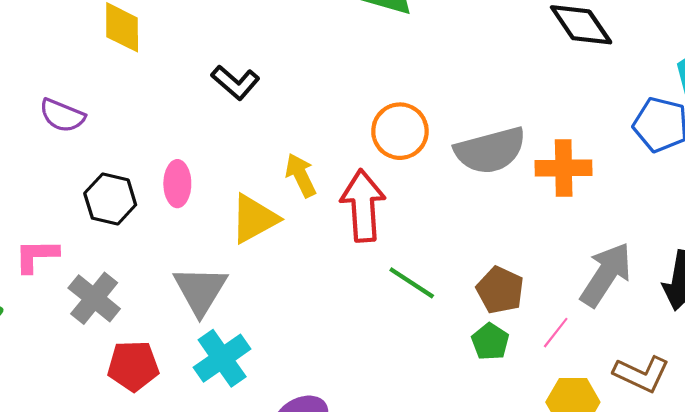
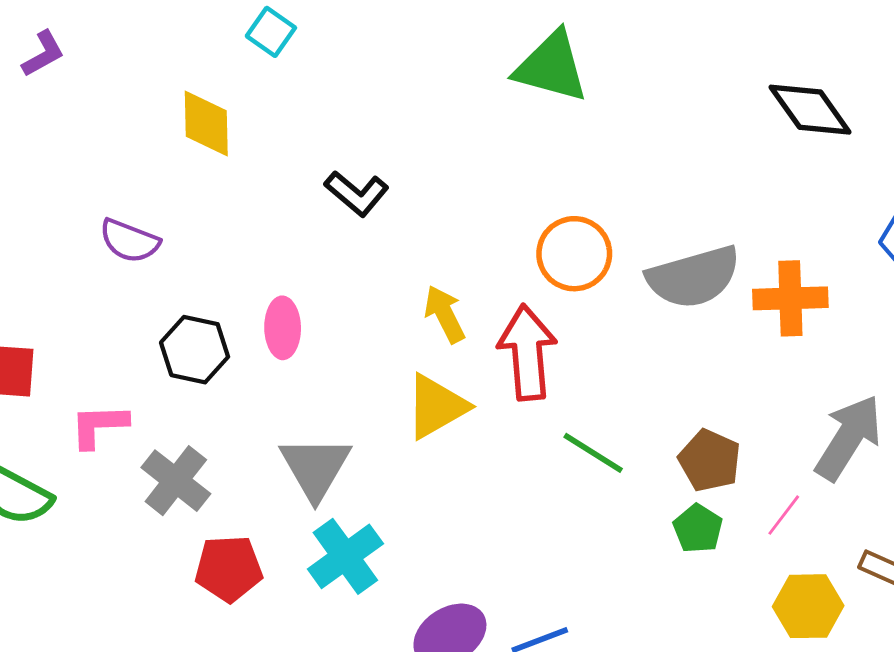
yellow triangle: (254, 219) -> (436, 406), moved

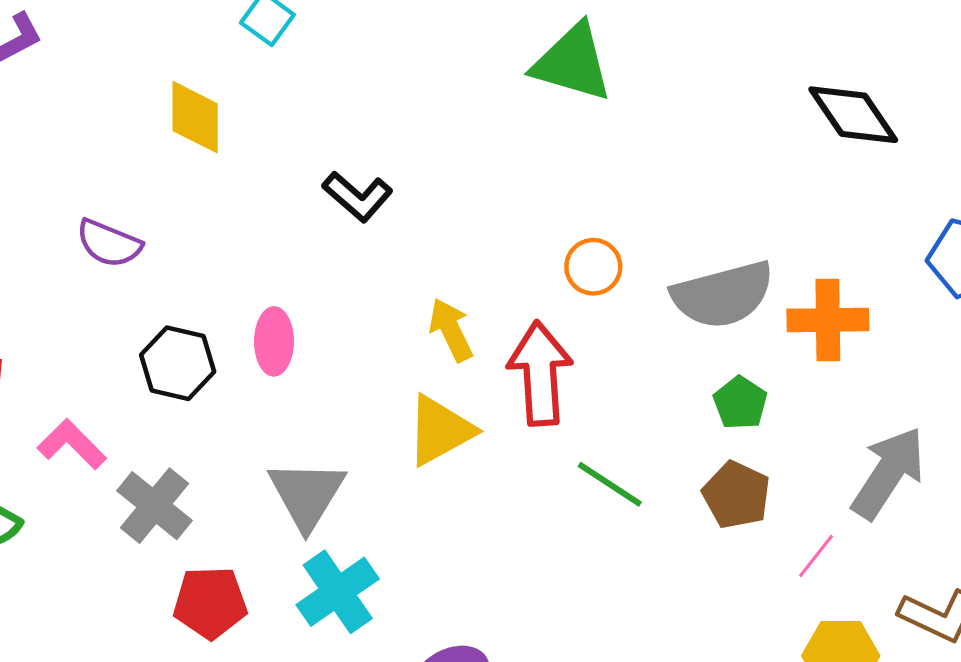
orange circle: (574, 254) -> (593, 267), size x0.7
pink L-shape: (99, 426) -> (72, 444), turned 46
green pentagon: (698, 529) -> (740, 403), moved

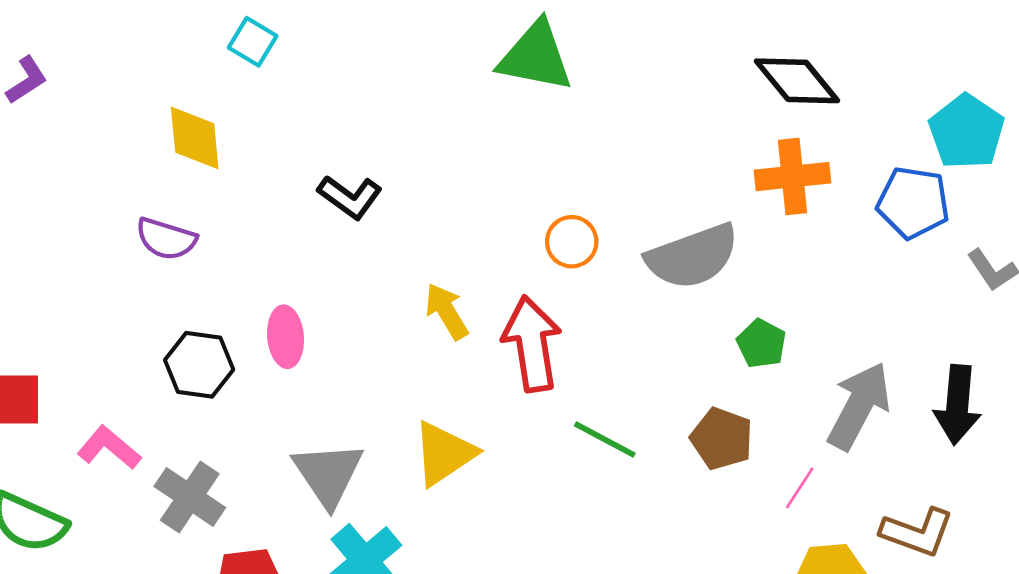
purple semicircle: (109, 243) -> (166, 239), moved
orange cross: (828, 320) -> (792, 177), moved
green pentagon: (740, 403) -> (761, 344), moved
yellow triangle: (440, 430) -> (444, 454), moved

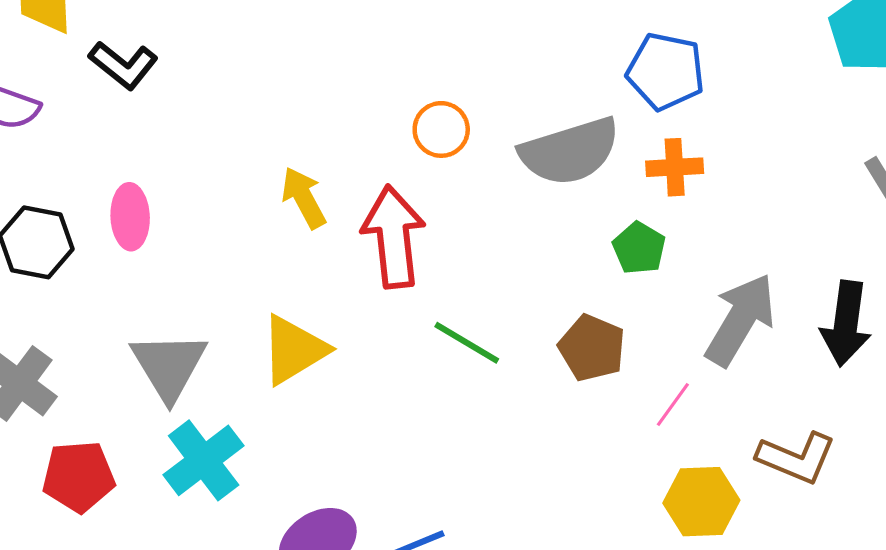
orange cross: (792, 177) -> (675, 167), moved, size x0.7
black L-shape: (350, 197) -> (123, 65), moved
blue pentagon: (913, 203) -> (666, 71), moved

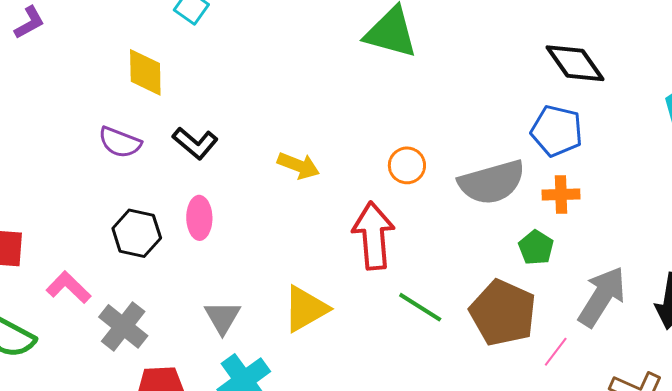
black L-shape: (123, 65) -> (195, 143), moved
yellow arrow: (304, 198) -> (298, 166), moved, turned 138
brown pentagon: (592, 348) -> (503, 313), size x1.5
gray triangle: (169, 366) -> (222, 317), size x0.7

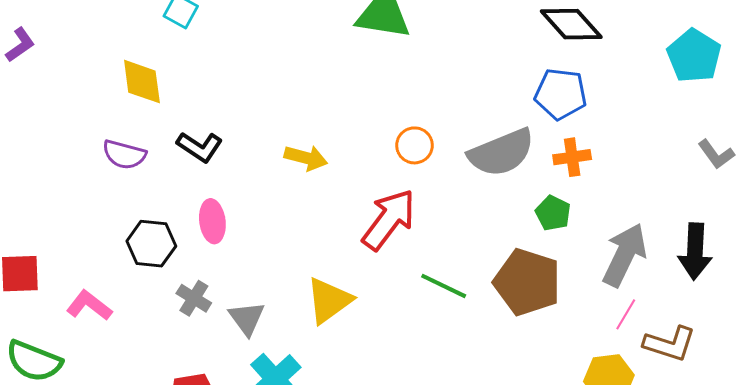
red arrow: (373, 236) -> (389, 220), turned 48
gray cross: (123, 326) -> (194, 298), moved, size x0.7
pink line: (556, 352) -> (626, 314), moved

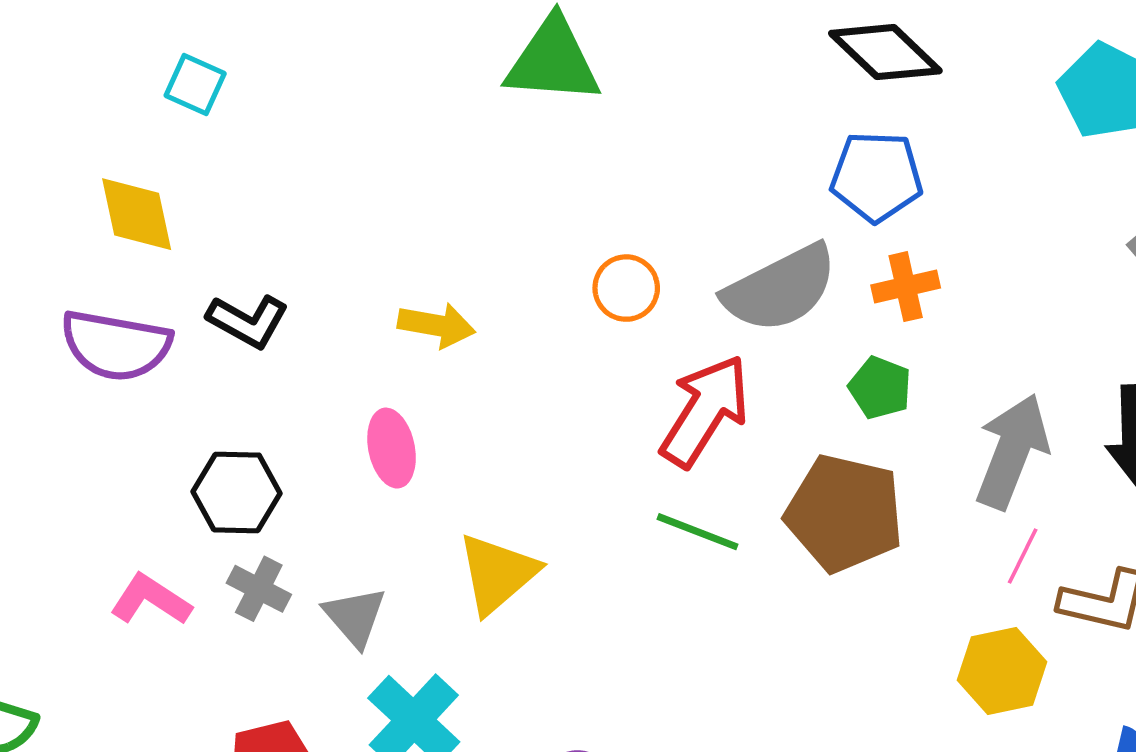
purple semicircle: (124, 154) -> (116, 345), size x1.4
red arrow: (389, 220) -> (705, 411), moved
pink ellipse: (212, 221) -> (392, 448), moved
black hexagon: (151, 244) -> (237, 492), moved
pink L-shape: (89, 305) -> (151, 600), moved

